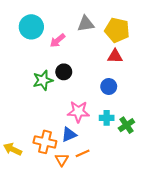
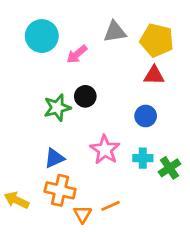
pink star: (78, 112) -> (105, 150), turned 30
blue triangle: (69, 135) -> (54, 158), moved

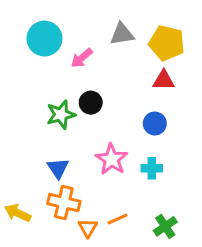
blue triangle: (54, 158) -> (58, 168), turned -40
green cross: (169, 168) -> (165, 226), moved

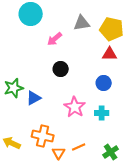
cyan circle: (44, 39) -> (31, 14), moved
green star: (61, 115) -> (14, 88), moved
blue triangle: (58, 168) -> (34, 98), moved, turned 35

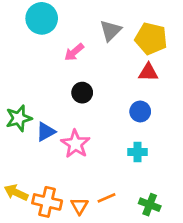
gray triangle: (82, 23) -> (111, 31), turned -36
pink star: (75, 107) -> (75, 144), moved
orange cross: (43, 136) -> (47, 202), moved
green cross: (111, 152) -> (150, 205), turned -35

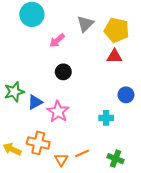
blue circle: (140, 112) -> (126, 95), moved
orange cross: (47, 202) -> (38, 143), moved

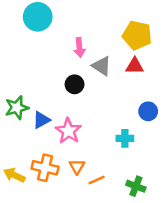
gray triangle: (85, 24) -> (102, 66), moved, turned -42
pink arrow: (57, 41) -> (79, 47), moved, turned -56
orange triangle: (61, 160) -> (77, 167), moved

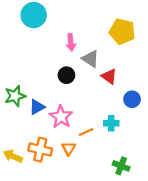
red triangle: (135, 66) -> (109, 76), moved, turned 35
orange line: (97, 180) -> (86, 132), moved

